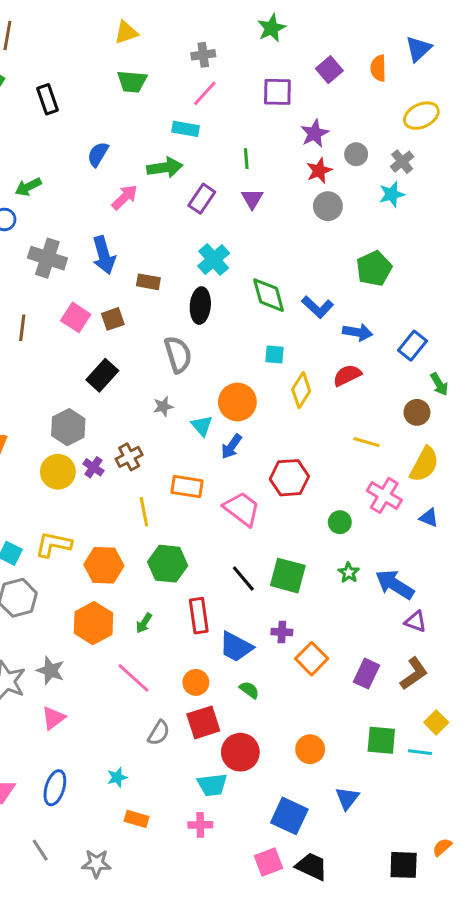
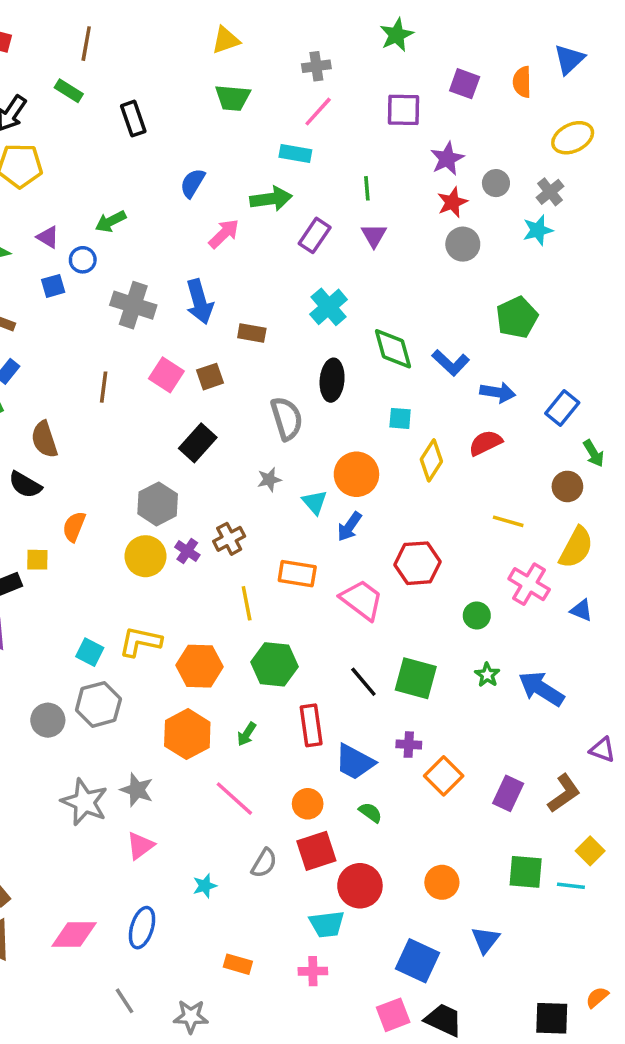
purple square: (329, 70) -> (465, 84), turned -30
black ellipse: (200, 306) -> (332, 380), moved
purple triangle: (415, 622) -> (602, 750), moved
cyan star: (117, 777) -> (205, 886), moved

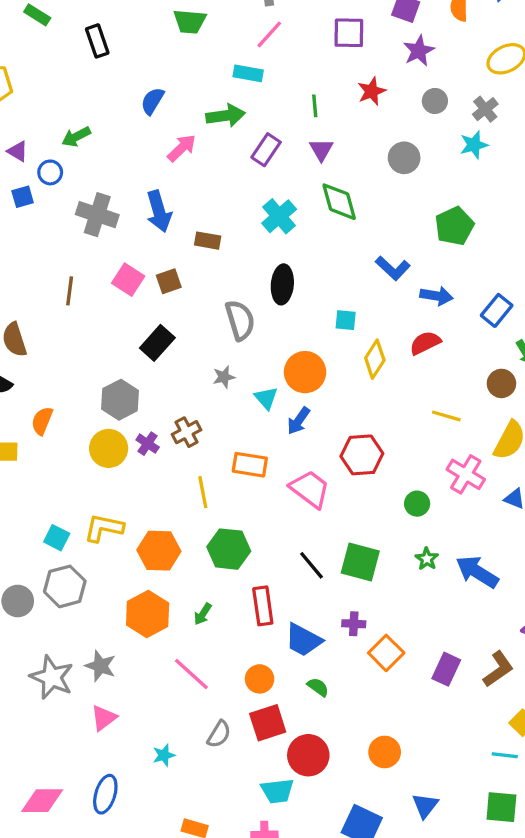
purple star: (447, 159) -> (419, 51), moved
red star: (452, 202) -> (372, 91), moved
green diamond: (393, 349) -> (339, 202), moved
green square: (526, 872) -> (501, 807), moved

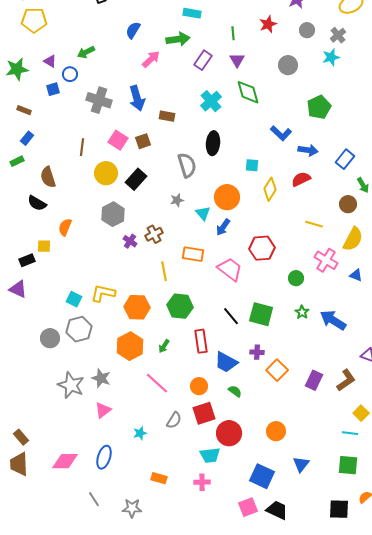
yellow circle: (109, 448) -> (106, 173), moved

